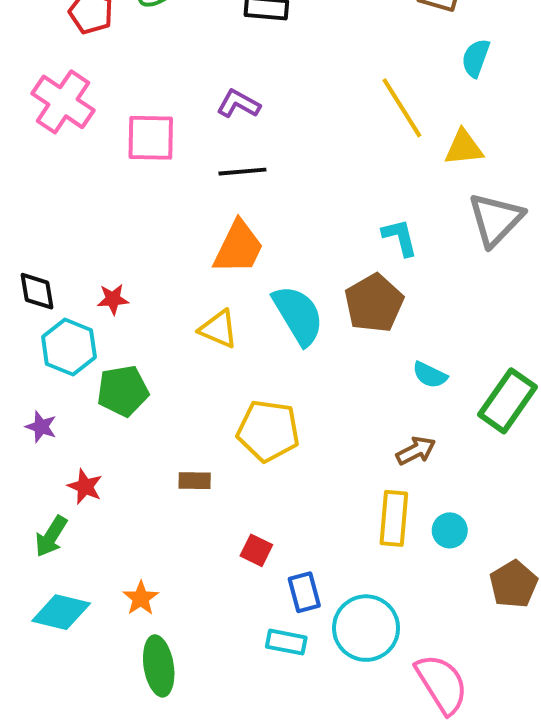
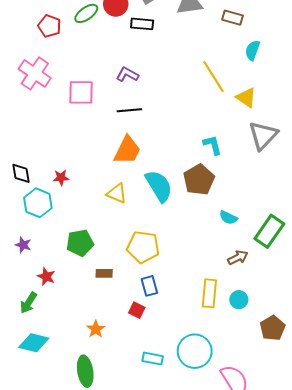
yellow triangle: (464, 148) -> (246, 98), turned 40
green pentagon: (123, 391) -> (80, 243), moved
brown arrow: (416, 451) -> (238, 258), moved
blue rectangle: (304, 592) -> (149, 286), moved
orange star: (141, 598) -> (96, 329), moved

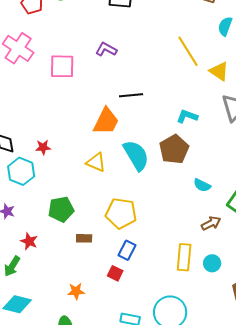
black line: (129, 110) -> (131, 95), moved
cyan L-shape: (213, 145) -> (187, 116), turned -55
blue rectangle: (149, 286) -> (127, 250), turned 42
orange star: (96, 329) -> (76, 291), turned 30

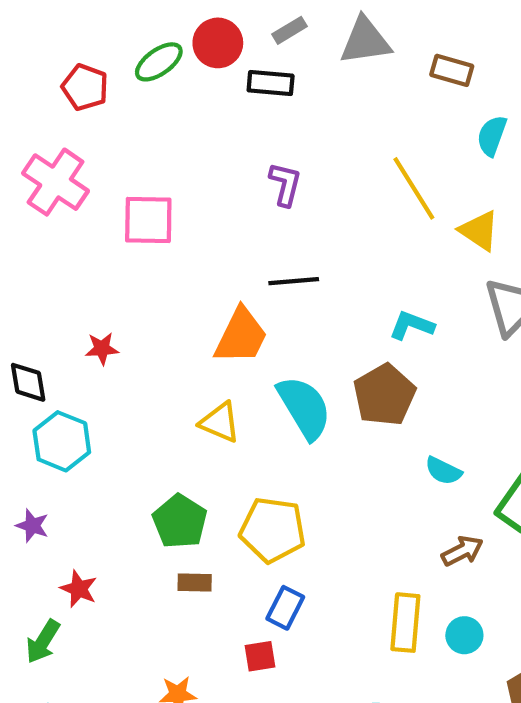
purple L-shape: (106, 49) -> (285, 184), moved, turned 75
red star: (43, 147) -> (102, 349), moved
green pentagon: (61, 209) -> (180, 521), moved, turned -30
red square: (115, 273) -> (260, 656), turned -35

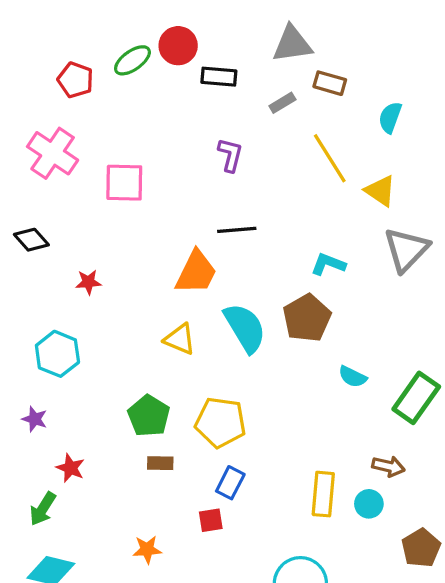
gray rectangle: (289, 30) -> (282, 103), moved
brown rectangle: (452, 70) -> (330, 83), moved
black diamond: (28, 382) -> (31, 240), moved, turned -32
brown arrow: (462, 551) -> (388, 466), moved, turned 40

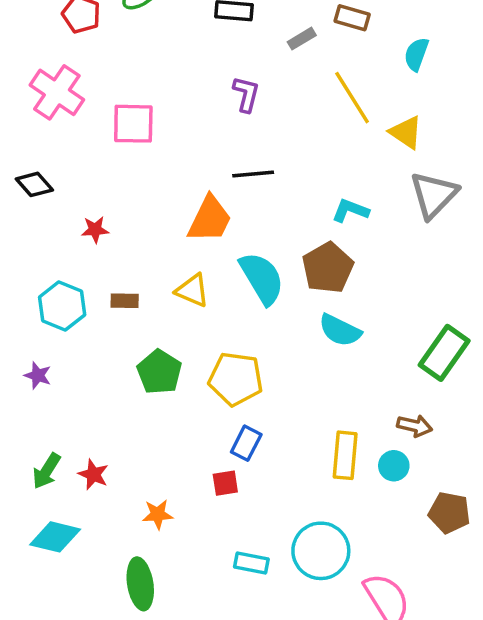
cyan semicircle: (353, 377) -> (340, 330), moved, size x1.4
brown rectangle: (160, 463) -> (125, 301), moved
red star: (70, 468) -> (93, 474), moved
brown pentagon: (421, 548) -> (449, 513), turned -30

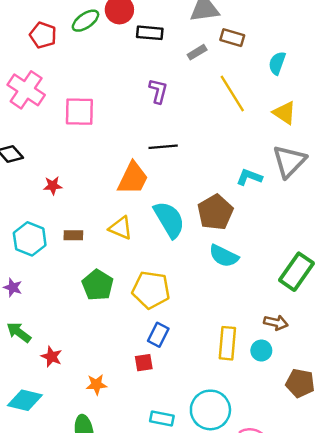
yellow triangle: (406, 132) -> (284, 113), moved
cyan L-shape: (350, 210) -> (249, 177), moved
green arrow: (46, 471) -> (19, 332), moved, turned 95

